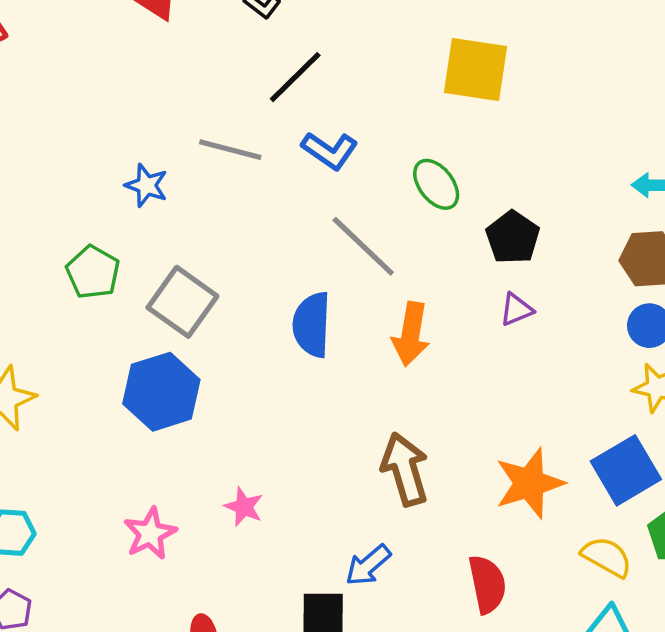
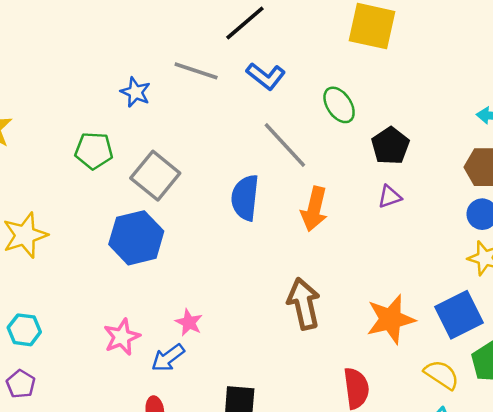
green pentagon: (93, 272) -> (94, 151), turned -30
blue arrow: (368, 565) -> (168, 358), moved

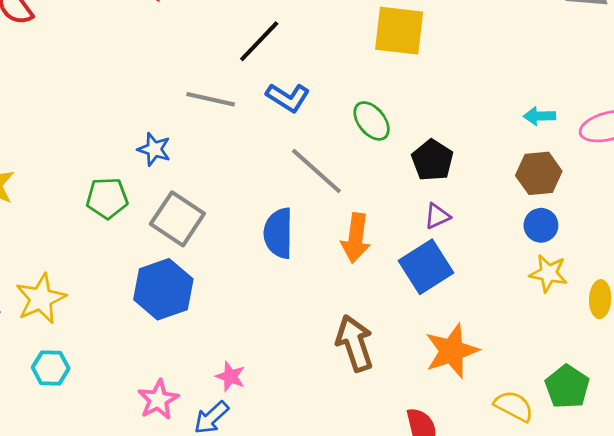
blue star: (135, 92) -> (154, 149), moved
blue square: (459, 315) -> (426, 267), moved
cyan hexagon: (24, 330) -> (51, 368), moved

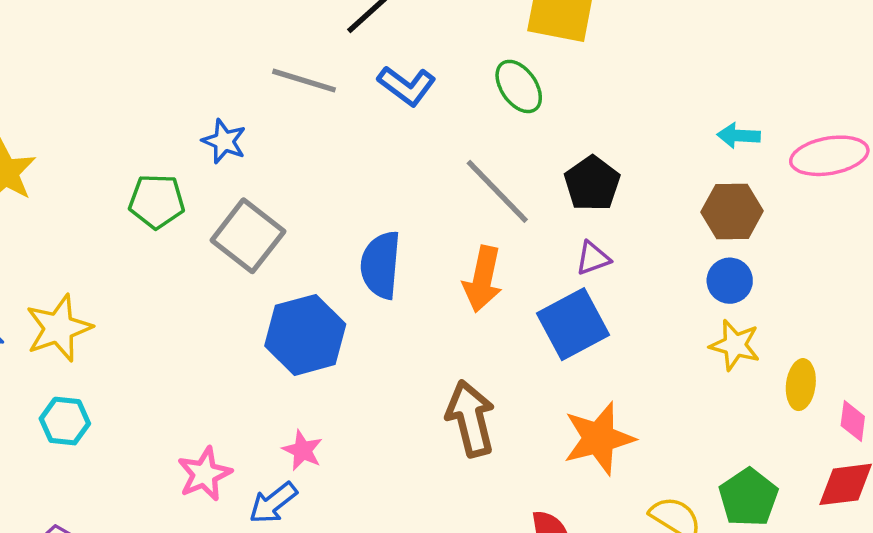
green ellipse: (372, 121) -> (519, 86), moved
gray line: (316, 171) -> (497, 191), moved
blue hexagon: (163, 289) -> (305, 335), moved

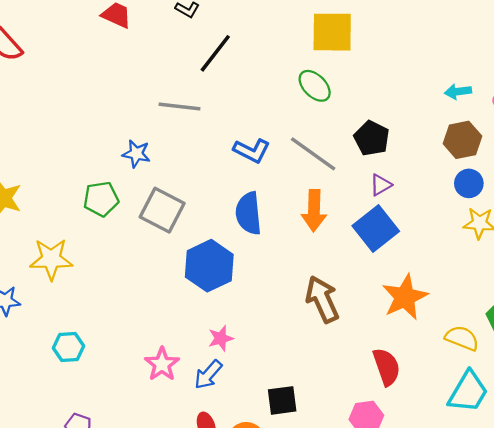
blue L-shape: (407, 86) -> (252, 151), moved
yellow star: (59, 328) -> (51, 259), moved, turned 30
pink star: (303, 450) -> (221, 338), turned -30

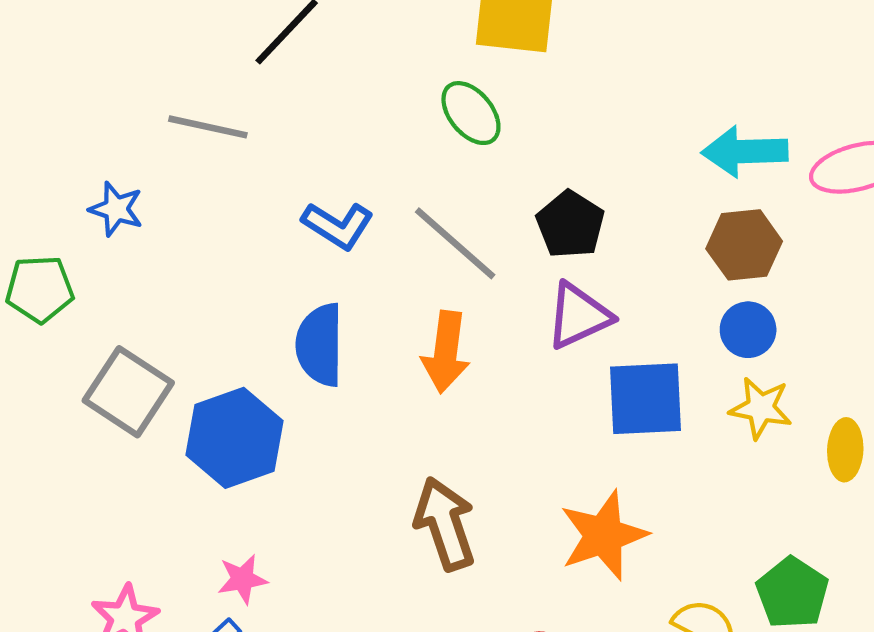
cyan arrow: (458, 92) -> (745, 151), size x1.6
purple triangle: (381, 185) -> (579, 316), size x1.6
gray square: (162, 210) -> (128, 392), moved
blue square: (376, 228) -> (646, 399), moved, turned 30

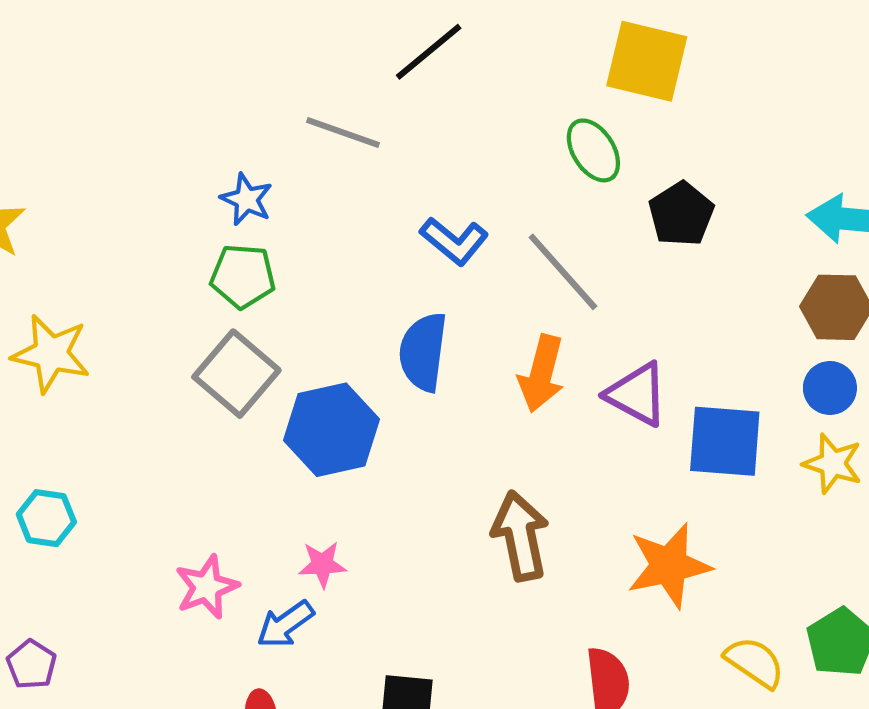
black pentagon: (570, 224) -> (681, 214), moved
green pentagon: (40, 289) -> (243, 276), moved
purple triangle: (579, 316) -> (637, 394), moved, turned 46

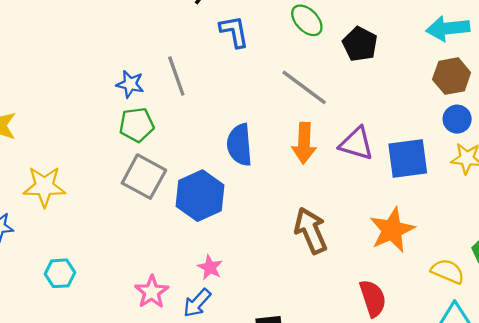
gray line: (343, 133) -> (176, 76), moved, turned 63
blue L-shape: (454, 241) -> (234, 31), moved, turned -128
pink star: (322, 564) -> (210, 267), turned -30

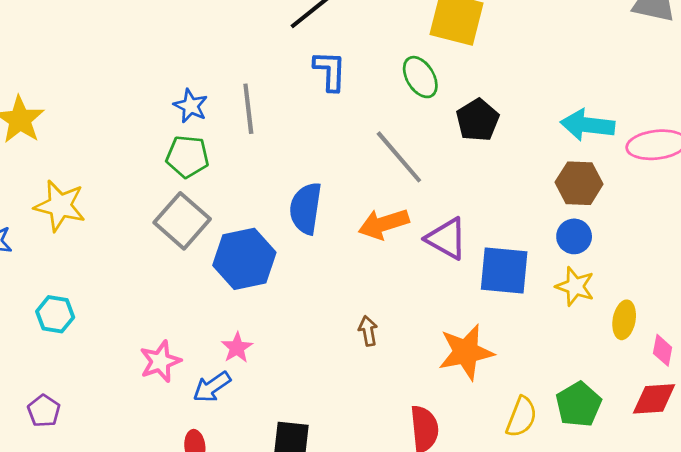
orange arrow: (304, 143) -> (384, 224), turned 57
brown arrow: (311, 231) -> (368, 331), size x0.5
yellow semicircle: (448, 271) -> (521, 417), turned 76

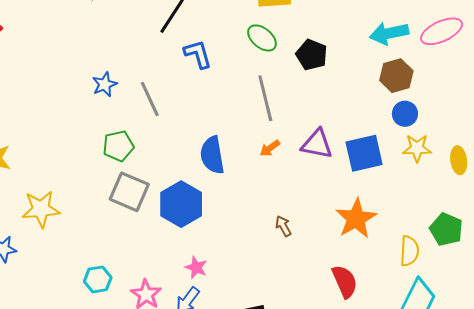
blue star: (191, 106) -> (105, 84), moved, turned -30
gray line: (399, 157) -> (265, 98), turned 45
orange arrow: (384, 224) -> (270, 148), size x0.6
cyan hexagon: (55, 314) -> (98, 279), moved

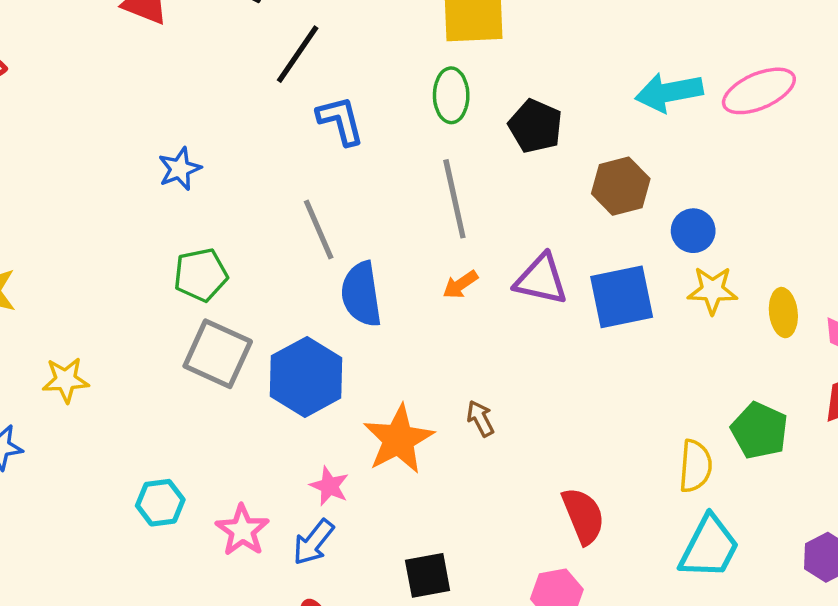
green ellipse: (262, 38) -> (451, 95), turned 48
brown hexagon: (396, 76) -> (621, 186), moved
gray line: (150, 99) -> (319, 229), moved
yellow star: (41, 209) -> (66, 380), size x0.7
orange star: (356, 219) -> (399, 439), moved

